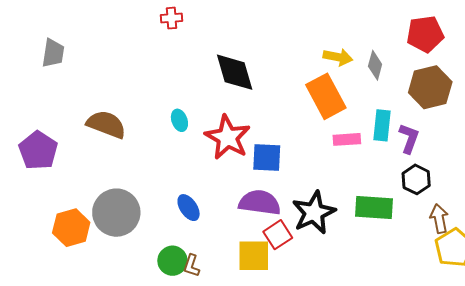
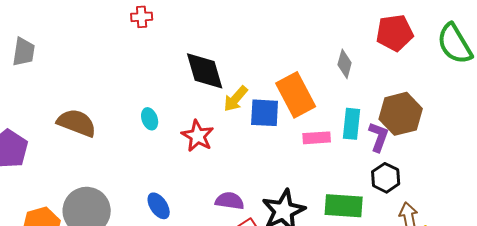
yellow arrow: (338, 57) -> (236, 99), moved, turned 120
brown hexagon: (430, 87) -> (401, 114), moved
red star: (228, 137) -> (198, 136), size x0.7
blue square: (267, 157) -> (265, 113), moved
purple semicircle: (260, 203) -> (230, 201), size x0.7

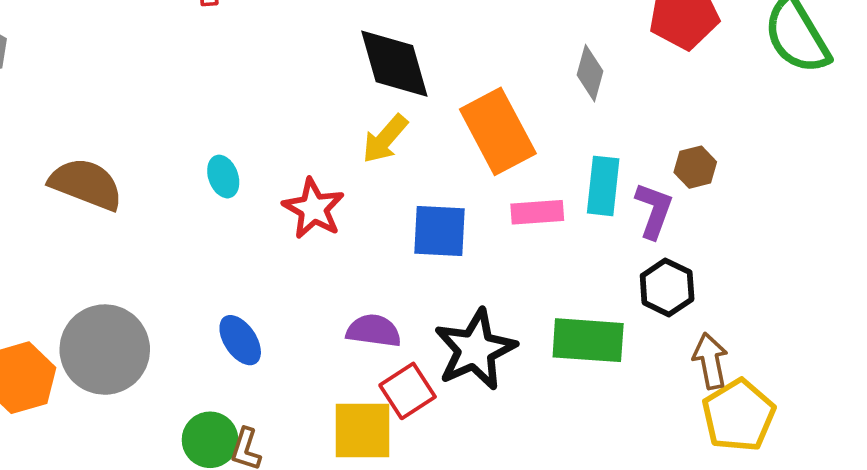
black diamond: (205, 71) -> (394, 64), moved
blue square: (265, 113) -> (440, 231), moved
brown hexagon: (401, 114) -> (695, 167), size x0.5

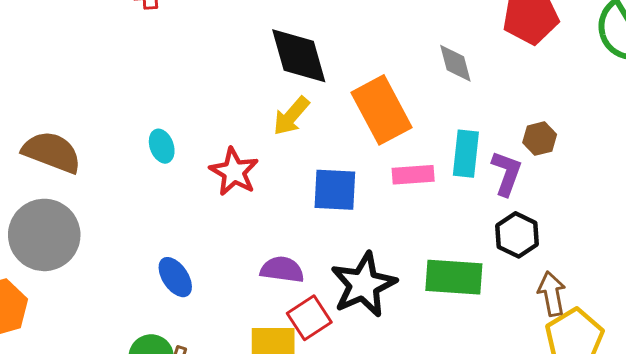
gray diamond: (590, 73) -> (455, 63), turned -30
gray circle: (105, 350) -> (44, 235), moved

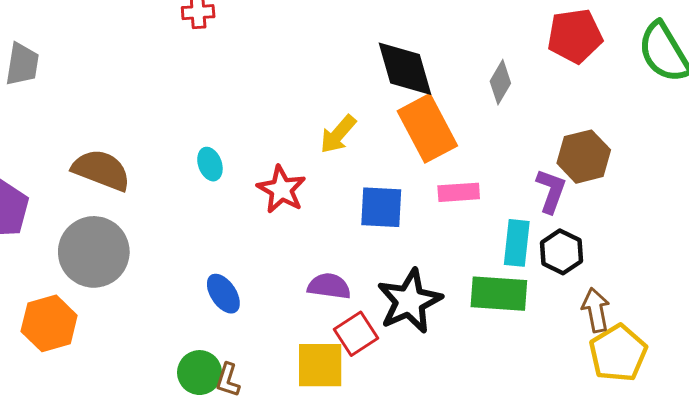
black diamond: (299, 56) -> (405, 69), moved
gray diamond: (455, 63) -> (500, 82), turned 45
brown hexagon: (540, 139) -> (584, 157), size x1.6
cyan rectangle: (466, 154) -> (517, 243), moved

